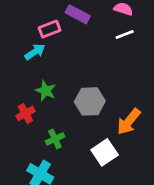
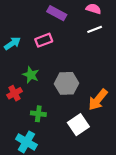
pink rectangle: (50, 29) -> (44, 40), moved
cyan arrow: (35, 52) -> (12, 43), moved
green cross: (55, 139) -> (38, 114), turned 32

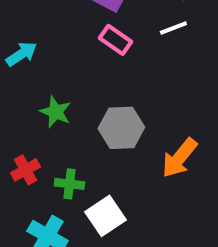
pink rectangle: (44, 40) -> (115, 40), moved, turned 56
red cross: (15, 93) -> (26, 170), moved
white square: (78, 125) -> (105, 216), moved

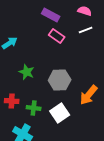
red cross: (26, 170) -> (12, 101), turned 32
white square: (105, 216) -> (60, 113), moved

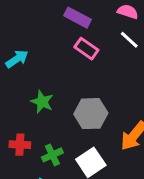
white line: (86, 30) -> (129, 40), turned 64
green cross: (34, 108) -> (52, 155), turned -32

